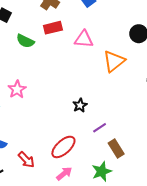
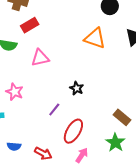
pink triangle: (84, 39) -> (40, 58), moved
orange triangle: (114, 61) -> (95, 38), turned -45
purple line: (100, 128) -> (54, 110), moved

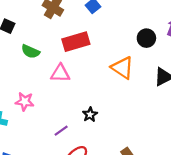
red rectangle: (30, 25) -> (76, 42), moved, size x1.4
pink star: (15, 92) -> (25, 101), turned -30

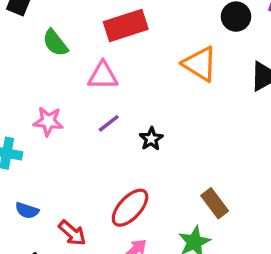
green semicircle: (30, 51) -> (55, 43), turned 30
purple line: (61, 131) -> (109, 123), moved

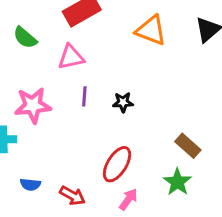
pink star: (48, 121) -> (33, 105), size x1.4
purple line: (109, 123) -> (84, 96), turned -36
black star: (151, 139) -> (123, 102), turned -30

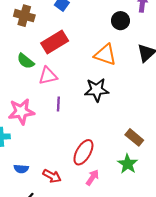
green semicircle: (25, 38) -> (26, 61), moved
black star: (123, 102) -> (97, 90), moved, size x1.6

